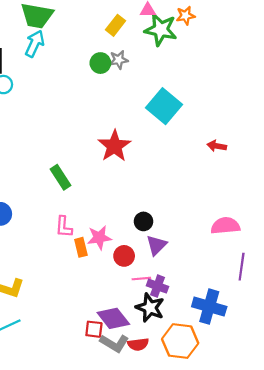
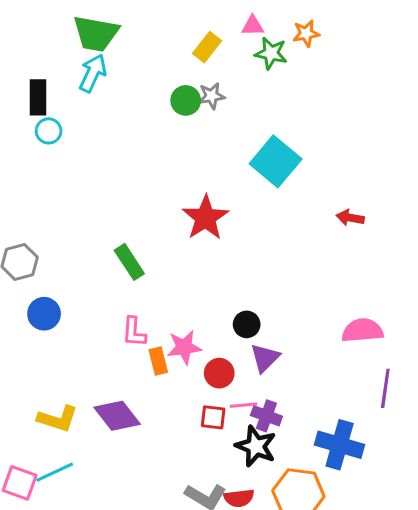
green star: (161, 30) -> (271, 53), size x0.7
purple diamond: (113, 318) -> (117, 416), moved
red square: (94, 329) -> (213, 417), moved

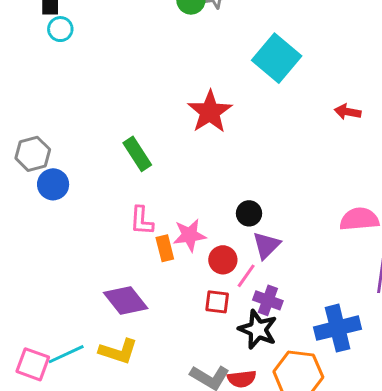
blue circle: (44, 314) -> (53, 184), moved
pink line: (244, 405) -> (246, 276), moved, turned -50
yellow L-shape: (58, 419) -> (118, 351), moved
blue cross: (340, 445) -> (338, 328), turned -30

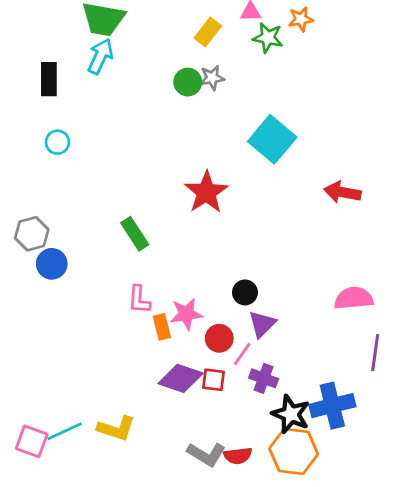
cyan circle: (60, 29) -> (57, 142), moved
red arrow: (348, 112) -> (342, 192), size x1.4
purple diamond: (126, 300) -> (181, 378), moved, turned -33
black star: (258, 329) -> (291, 414), moved

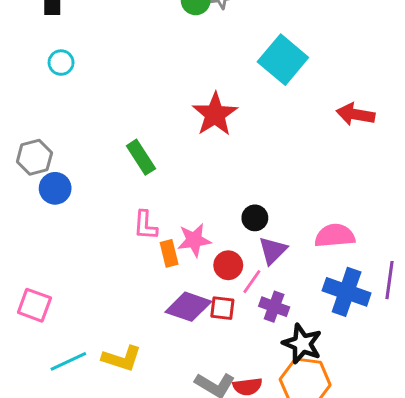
pink semicircle: (354, 298) -> (335, 236), moved
blue cross: (332, 406) -> (347, 292), moved, turned 33
pink square: (32, 441) -> (34, 305), moved

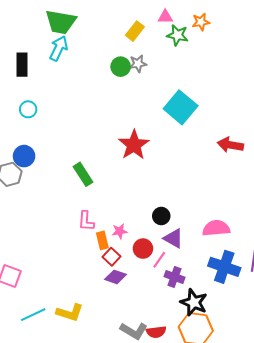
blue circle: (55, 188) -> (24, 156), moved
pink star: (194, 240) -> (120, 231), size x0.7
purple triangle: (273, 250) -> (173, 238), turned -45
purple diamond: (188, 307) -> (116, 277), size x0.7
red square: (222, 308) -> (111, 257), moved, turned 36

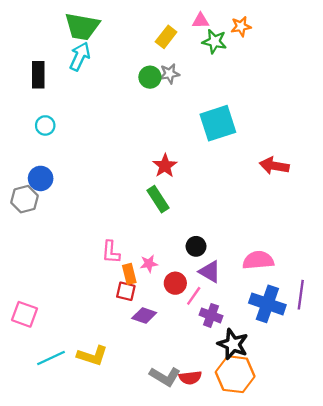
cyan square: (181, 107) -> (218, 123), turned 32
red star: (134, 145) -> (165, 166), size x0.7
green rectangle: (83, 174) -> (158, 199), moved
red square: (111, 257) -> (126, 291), moved, turned -30

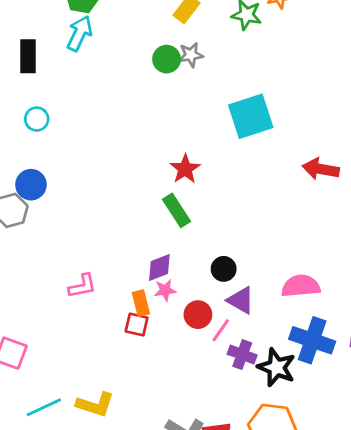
pink L-shape: (111, 252) -> (82, 286), moved, turned -105
purple diamond: (144, 315) -> (159, 267), moved, turned -40
black star: (233, 344) -> (276, 367), moved

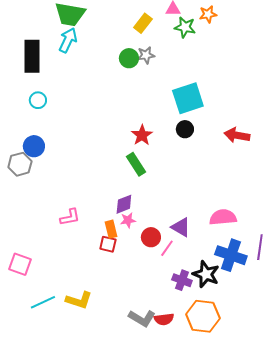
black rectangle: (28, 56) -> (32, 56), size x1.4
black circle: (224, 269) -> (185, 129), moved
purple cross: (242, 355) -> (182, 280), moved

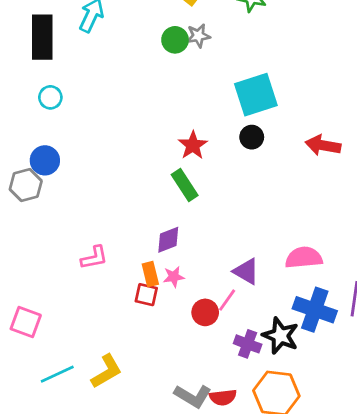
pink star: (128, 220) -> (174, 277), moved
red circle: (151, 237) -> (205, 312), moved
yellow L-shape: (79, 300) -> (107, 371), turned -48

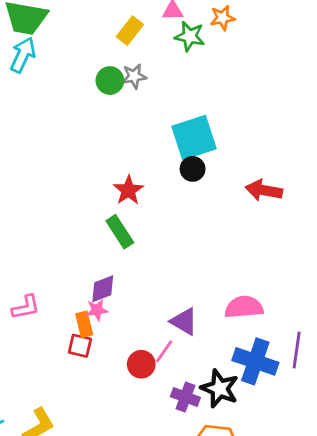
black circle: (252, 137) -> (193, 169), moved
pink star: (174, 277) -> (97, 310), moved

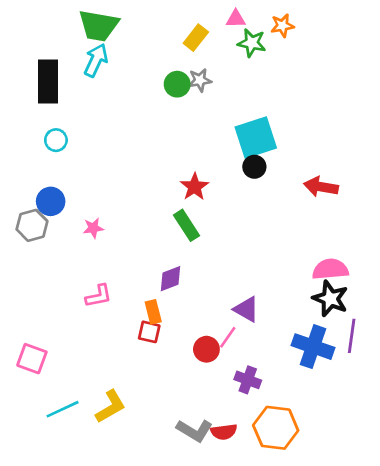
pink semicircle: (244, 307) -> (330, 269), moved
pink star: (97, 310) -> (93, 228), moved
black star: (220, 388) -> (330, 299), moved

